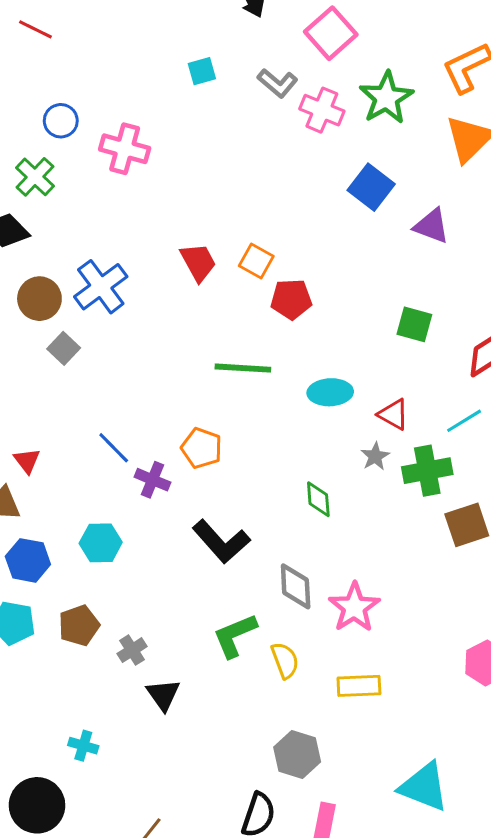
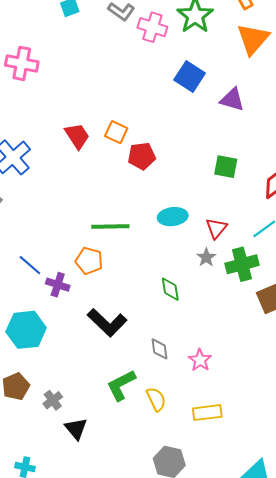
green line: (243, 368) -> (110, 227), moved
red triangle: (393, 414) -> (216, 228), turned 45
cyan hexagon: (101, 543) -> (26, 330), size x1.4
gray diamond: (296, 586) -> (159, 349), size x0.7
pink star: (354, 607) -> (200, 360), size x0.7

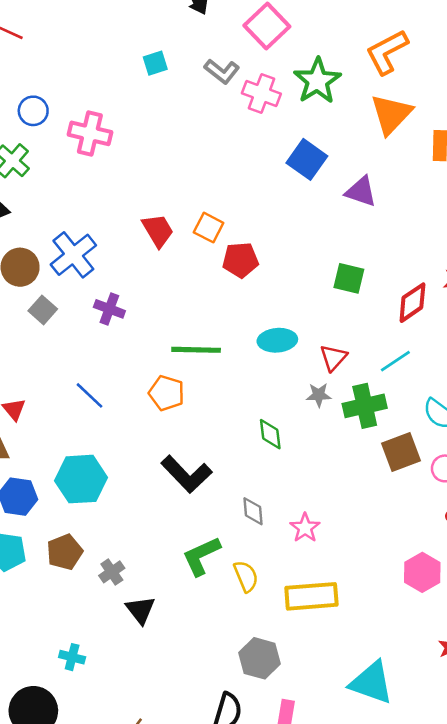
gray star: (206, 257) -> (319, 395), turned 30
purple cross: (58, 285) -> (109, 309), moved
yellow rectangle: (207, 413) -> (311, 596), size x1.4

